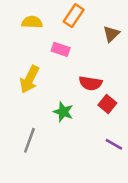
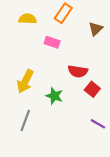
yellow arrow: (29, 79) -> (25, 81), moved

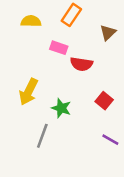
red semicircle: (78, 71) -> (81, 64), moved
gray line: (25, 121) -> (42, 136), moved

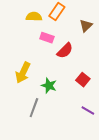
yellow semicircle: (31, 21) -> (34, 17), moved
red semicircle: (81, 64) -> (65, 51), turned -54

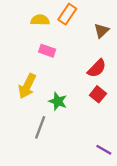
pink rectangle: (47, 38) -> (47, 51), moved
red semicircle: (65, 51) -> (97, 68), moved
purple line: (88, 111) -> (104, 150), moved

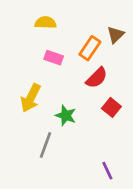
orange rectangle: (67, 14) -> (90, 48), moved
red semicircle: (97, 68) -> (97, 78), moved
purple line: (104, 150) -> (107, 171), moved, turned 35

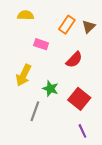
yellow semicircle: (46, 23) -> (26, 15), moved
orange rectangle: (90, 48) -> (67, 25), moved
red square: (111, 107) -> (79, 99), moved, size x1.5

